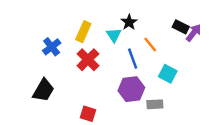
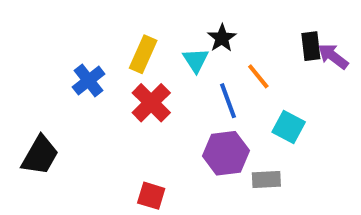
black rectangle: (181, 27) -> (311, 46), turned 56
purple arrow: (194, 33) -> (333, 56), turned -90
black trapezoid: (43, 90) -> (40, 155), moved

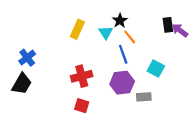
orange line: (258, 76) -> (130, 37), moved
blue cross: (89, 80) -> (27, 58), moved
red cross: (151, 103) -> (82, 76), moved, turned 30

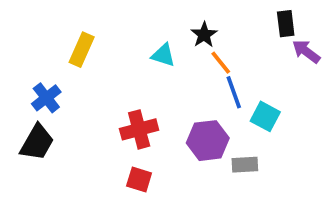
black rectangle: (168, 25) -> (286, 24), moved
yellow rectangle: (77, 29) -> (82, 50), moved
cyan triangle: (106, 33) -> (163, 55), moved, turned -40
blue line: (123, 54) -> (234, 92), moved

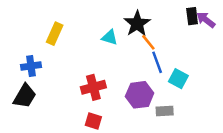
black star: (204, 35) -> (137, 24), size x1.5
purple arrow: (306, 51) -> (206, 20), moved
blue cross: (46, 98) -> (31, 66), turned 30

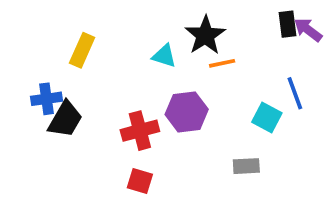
orange line: (148, 42) -> (222, 63), turned -63
blue line: (157, 62) -> (295, 93), moved
purple hexagon: (140, 95) -> (187, 112), moved
black trapezoid: (25, 96) -> (65, 119), moved

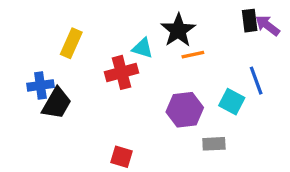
purple hexagon: (187, 112) -> (185, 110), moved
red cross: (140, 131) -> (121, 72), moved

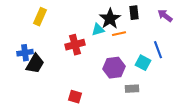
black rectangle: (250, 21) -> (134, 13), moved
yellow rectangle: (71, 43) -> (40, 17), moved
cyan triangle: (143, 48) -> (98, 30), moved, turned -32

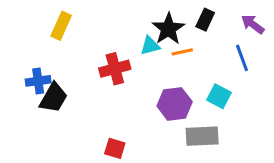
black rectangle: (134, 13) -> (205, 20), turned 32
blue line: (158, 50) -> (242, 58), moved
gray rectangle: (132, 89) -> (202, 136), size x1.5

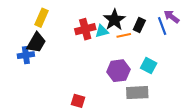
black rectangle: (205, 20) -> (139, 25), moved
blue line: (242, 58) -> (162, 26), moved
red cross: (115, 69) -> (85, 29), moved
black trapezoid: (53, 98) -> (36, 43), moved

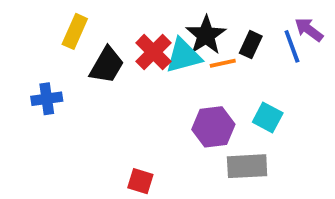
red cross: (85, 29) -> (153, 52), turned -30
cyan triangle: (102, 31) -> (183, 56), size x1.5
black trapezoid: (36, 43) -> (107, 65), moved

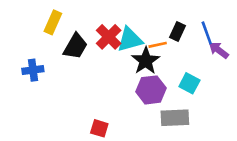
purple arrow: (309, 30) -> (219, 50), moved
black star: (206, 35) -> (146, 61), moved

